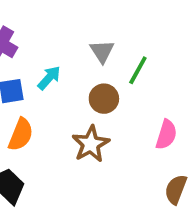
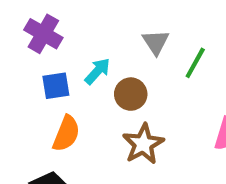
brown circle: (104, 99) -> (131, 94), moved

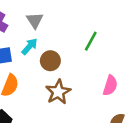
gray triangle: (156, 42) -> (35, 20), moved

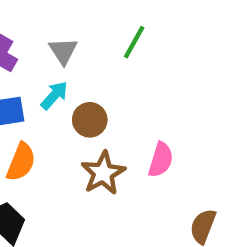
green line: (91, 41) -> (134, 42), moved
pink semicircle: (110, 85) -> (161, 160), moved

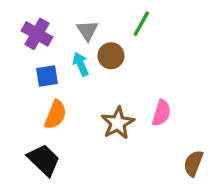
cyan arrow: (54, 95) -> (81, 64), turned -65
brown circle: (90, 120) -> (111, 56), moved

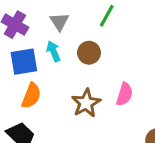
brown circle: (111, 56) -> (89, 53), moved
blue square: (47, 76) -> (24, 62), size x1.4

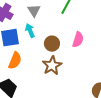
brown circle: (89, 53) -> (52, 44), moved
pink semicircle: (125, 94) -> (78, 40), moved

